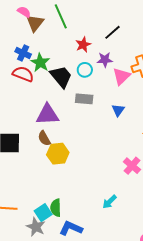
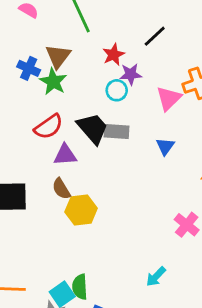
brown triangle: (35, 23) -> (58, 56), moved
purple star: (105, 60) -> (131, 74), moved
red semicircle: (23, 74) -> (49, 127), moved, turned 125
black trapezoid: (61, 77) -> (93, 128), moved
purple triangle: (47, 115) -> (65, 155), size x0.7

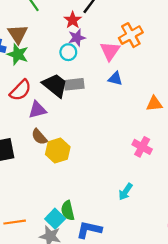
red star: (114, 55) -> (73, 20), moved
blue triangle: (165, 146) -> (115, 79), moved, turned -40

